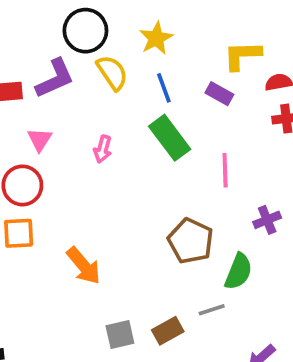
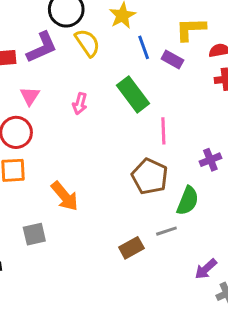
blue line: (164, 88) -> (144, 47), moved
pink line: (225, 170) -> (163, 131), moved
gray square: (120, 335) -> (34, 234), moved

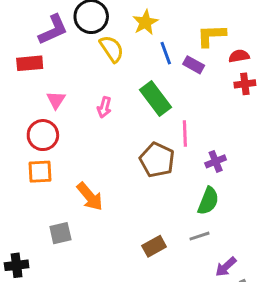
purple L-shape: (42, 47) -> (53, 30), moved
purple cross: (210, 160) -> (216, 161), moved
brown pentagon: (150, 176) -> (157, 160), moved
gray line: (166, 231) -> (199, 236), moved

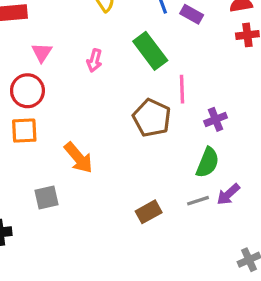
purple arrow: (226, 267) -> (228, 194), moved

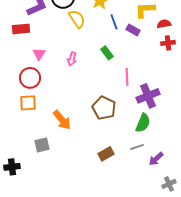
green rectangle: (150, 51) -> (107, 53), size x0.6
brown pentagon: (152, 118) -> (104, 108), moved
purple cross: (216, 119) -> (148, 96), size x1.6
purple arrow: (228, 194) -> (156, 159), moved

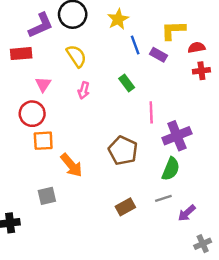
yellow semicircle: (77, 19) -> (76, 56), moved
orange square: (28, 103) -> (43, 141), moved

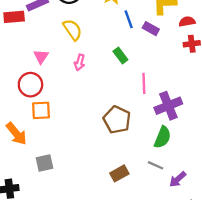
red rectangle: (21, 54) -> (14, 17), moved
orange arrow: (71, 165) -> (16, 134), moved
gray line: (163, 198) -> (156, 165), turned 42

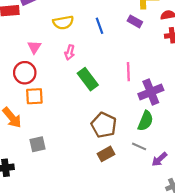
blue line: (129, 19) -> (100, 26), moved
yellow semicircle: (73, 30) -> (63, 22), turned 114
green rectangle: (120, 55) -> (88, 79), moved, size x1.5
brown pentagon: (117, 120) -> (104, 125), moved

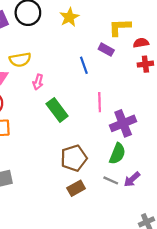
yellow semicircle: (63, 22) -> (20, 60), moved
blue line: (100, 26) -> (84, 65), moved
brown pentagon: (104, 125) -> (74, 158), turned 30
purple arrow: (159, 159) -> (132, 179), moved

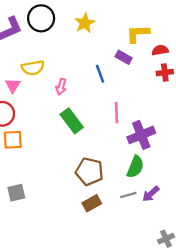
pink arrow: (38, 82) -> (61, 87), moved
brown pentagon: (74, 158) -> (89, 172), turned 30
gray line: (111, 180) -> (128, 195), turned -40

